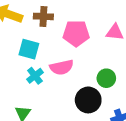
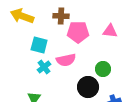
brown cross: (43, 16) -> (61, 16), moved

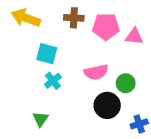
pink pentagon: (78, 32) -> (106, 26), moved
pink semicircle: (66, 60) -> (96, 72), moved

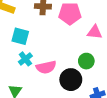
pink triangle: (134, 36) -> (95, 32), moved
pink semicircle: (96, 72) -> (46, 67), moved

